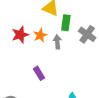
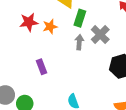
gray arrow: (57, 42) -> (79, 42), moved

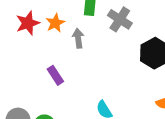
gray arrow: (79, 42) -> (78, 38), moved

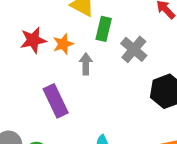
purple rectangle: (55, 75) -> (56, 101), size x1.5

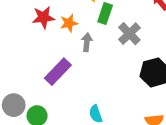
purple rectangle: (56, 101) -> (58, 72), turned 64

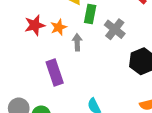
purple rectangle: (58, 72) -> (55, 73), turned -55

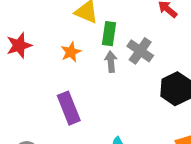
red star: (35, 25) -> (19, 45), moved
gray arrow: (77, 42) -> (111, 62), moved

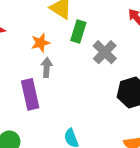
gray arrow: (111, 62) -> (47, 67), moved

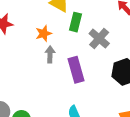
purple rectangle: (30, 94) -> (76, 70), moved

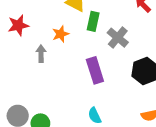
gray arrow: (50, 54) -> (41, 54), moved

